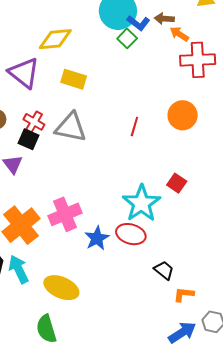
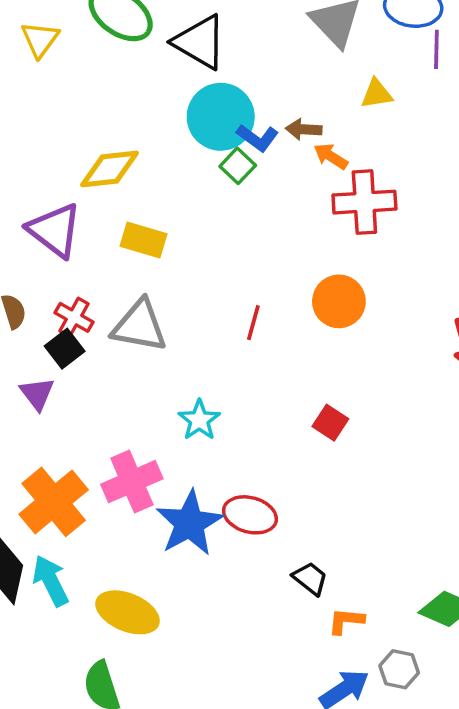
black square: (28, 139) -> (65, 349), turned 30
cyan star: (141, 203) -> (199, 420), moved, size x0.6
blue star: (97, 238) -> (189, 523), size x1.5

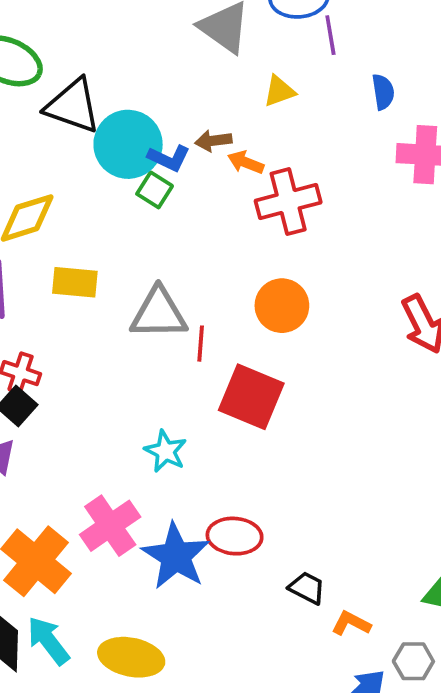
black triangle: (200, 42) -> (73, 106), moved
gray triangle: (140, 326) -> (159, 313), moved
red square: (330, 423) -> (251, 397), moved, size x1.8
orange L-shape: (346, 621) -> (351, 623), turned 33

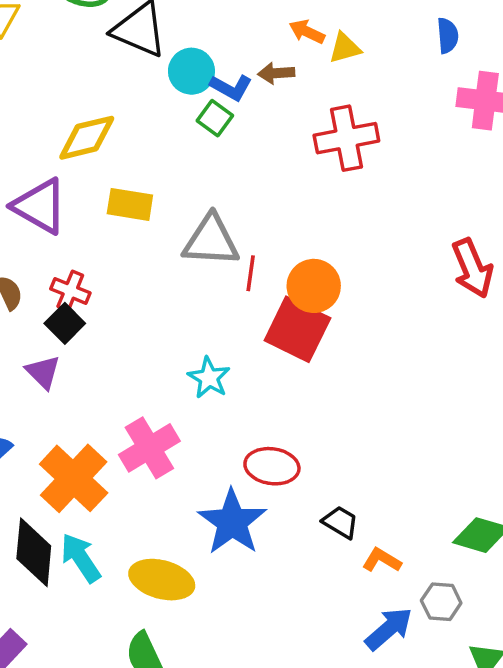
yellow triangle: (279, 91) -> (345, 48), moved
cyan circle: (128, 144) -> (191, 71), size x0.7
orange arrow: (246, 162) -> (307, 32), moved
orange circle: (282, 306) -> (314, 286), moved
blue star: (176, 556) -> (232, 522), moved

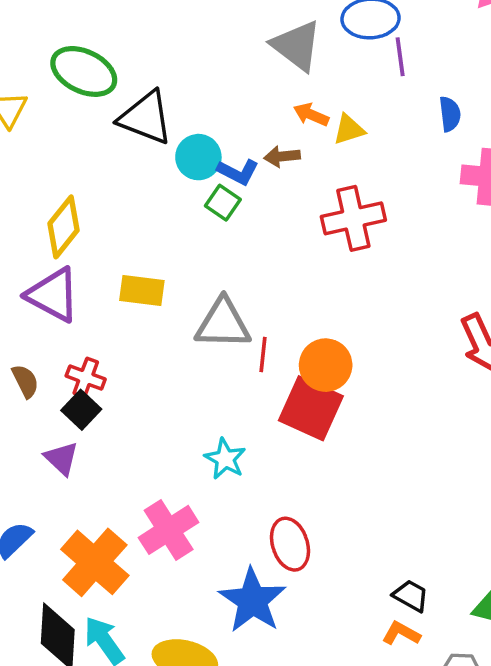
yellow diamond: (87, 138) -> (63, 227), moved, turned -36
red ellipse: (272, 466) -> (290, 544), turned 66
black trapezoid: (340, 522) -> (411, 596), moved

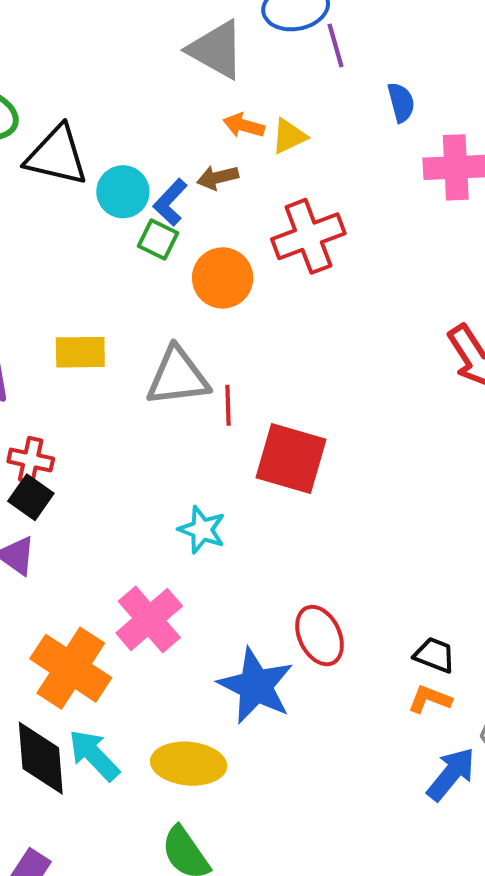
blue L-shape: (238, 172) -> (170, 202), turned 114
orange circle: (326, 365) -> (223, 278), moved
red ellipse: (290, 544) -> (319, 636), moved

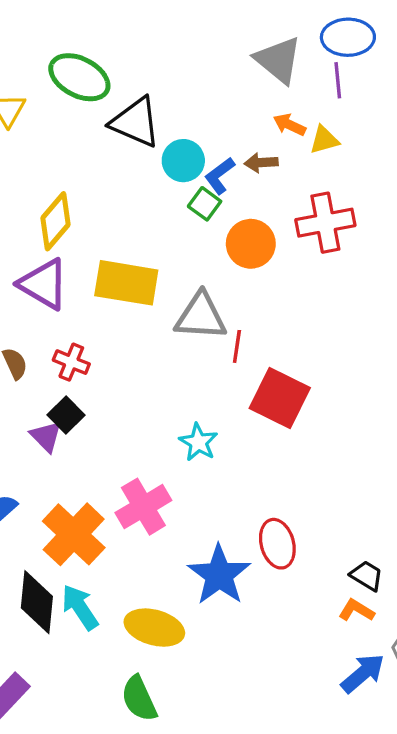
purple line: (335, 45) -> (338, 80), moved
yellow rectangle: (80, 352) -> (126, 283), size x1.5
black square: (31, 497) -> (66, 415), moved

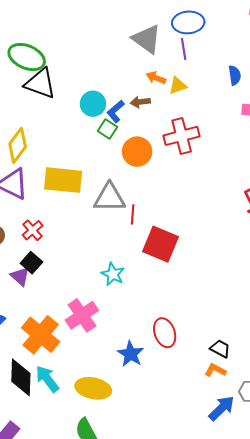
black triangle: (135, 122) -> (40, 83), moved
red cross: (71, 362) -> (33, 230), turned 30
blue star: (219, 575) -> (131, 354), size x0.7

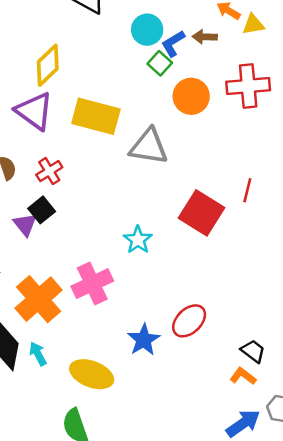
red line: (133, 214) -> (247, 190), moved
red ellipse: (165, 333) -> (189, 321), turned 56
cyan arrow: (47, 379) -> (38, 354), size x0.7

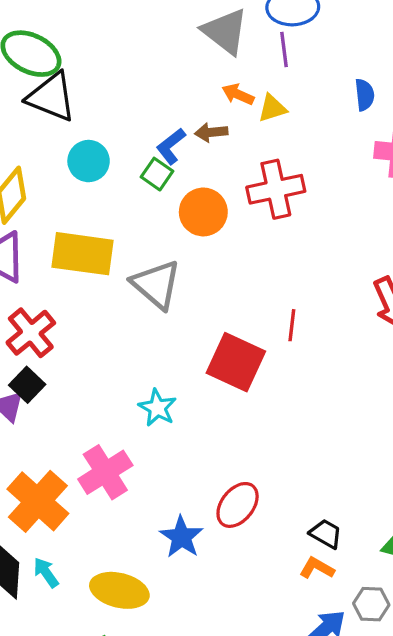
cyan circle: (147, 30) -> (89, 161), moved
gray triangle: (149, 147) -> (156, 284), turned 39
red cross: (49, 171) -> (31, 333), size x1.4

